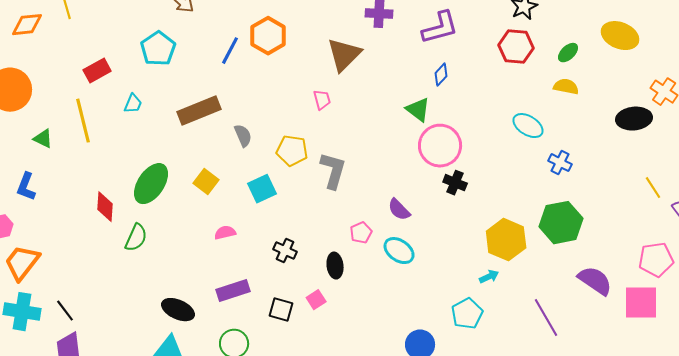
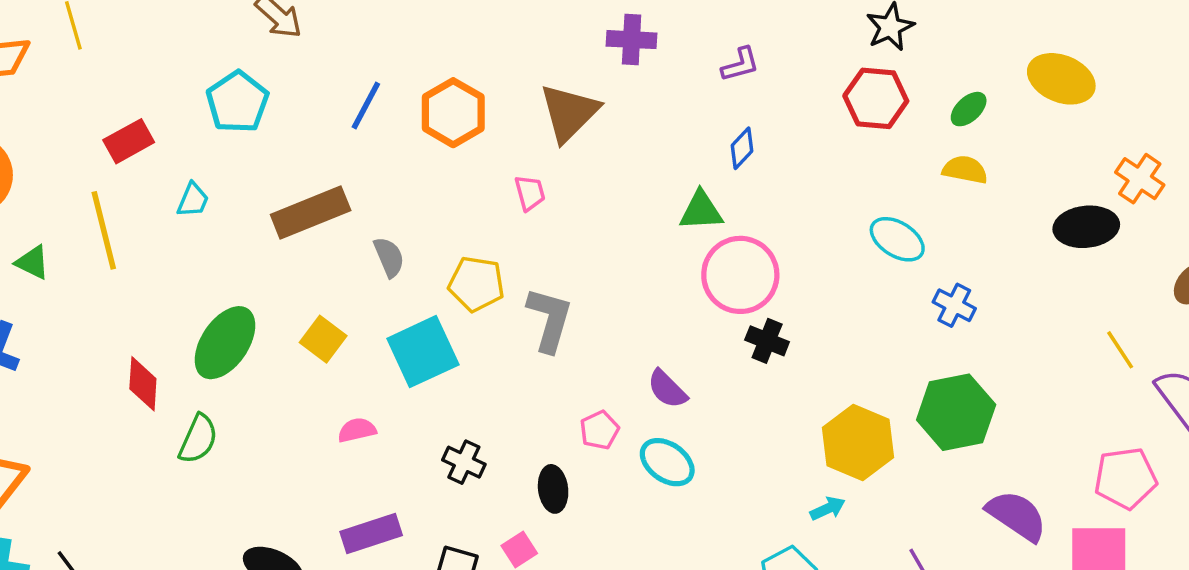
purple L-shape: (440, 28) -> (740, 65), size x0.6
orange hexagon: (268, 36) -> (453, 113), moved
green triangle: (418, 110) -> (701, 211), turned -40
cyan square: (262, 189) -> (423, 352), size x1.4

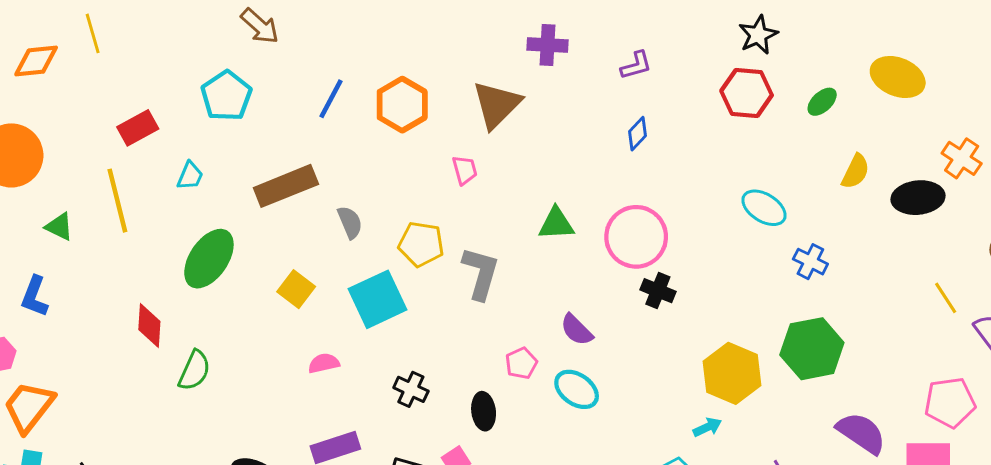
yellow semicircle: (965, 170) -> (856, 171), moved, turned 105
green triangle: (701, 211) -> (556, 224), moved
green ellipse: (225, 343) -> (209, 259), moved

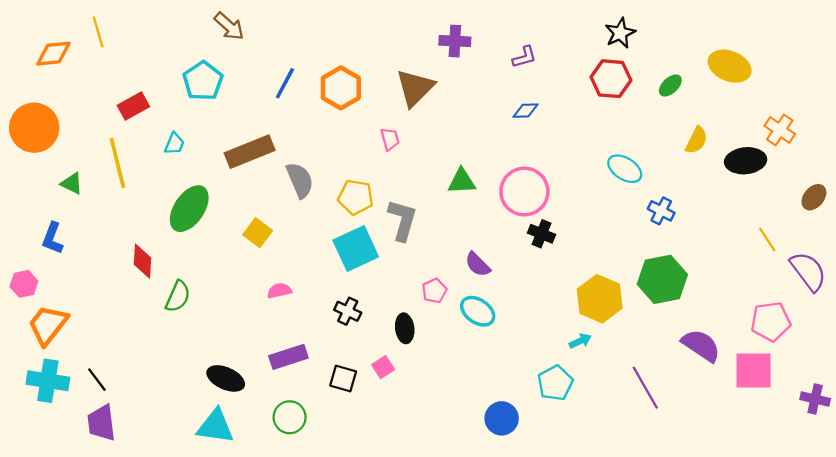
blue diamond: (638, 134) -> (526, 111), turned 45
gray semicircle: (350, 222) -> (300, 180), size x1.4
cyan square: (377, 299) -> (356, 249), moved

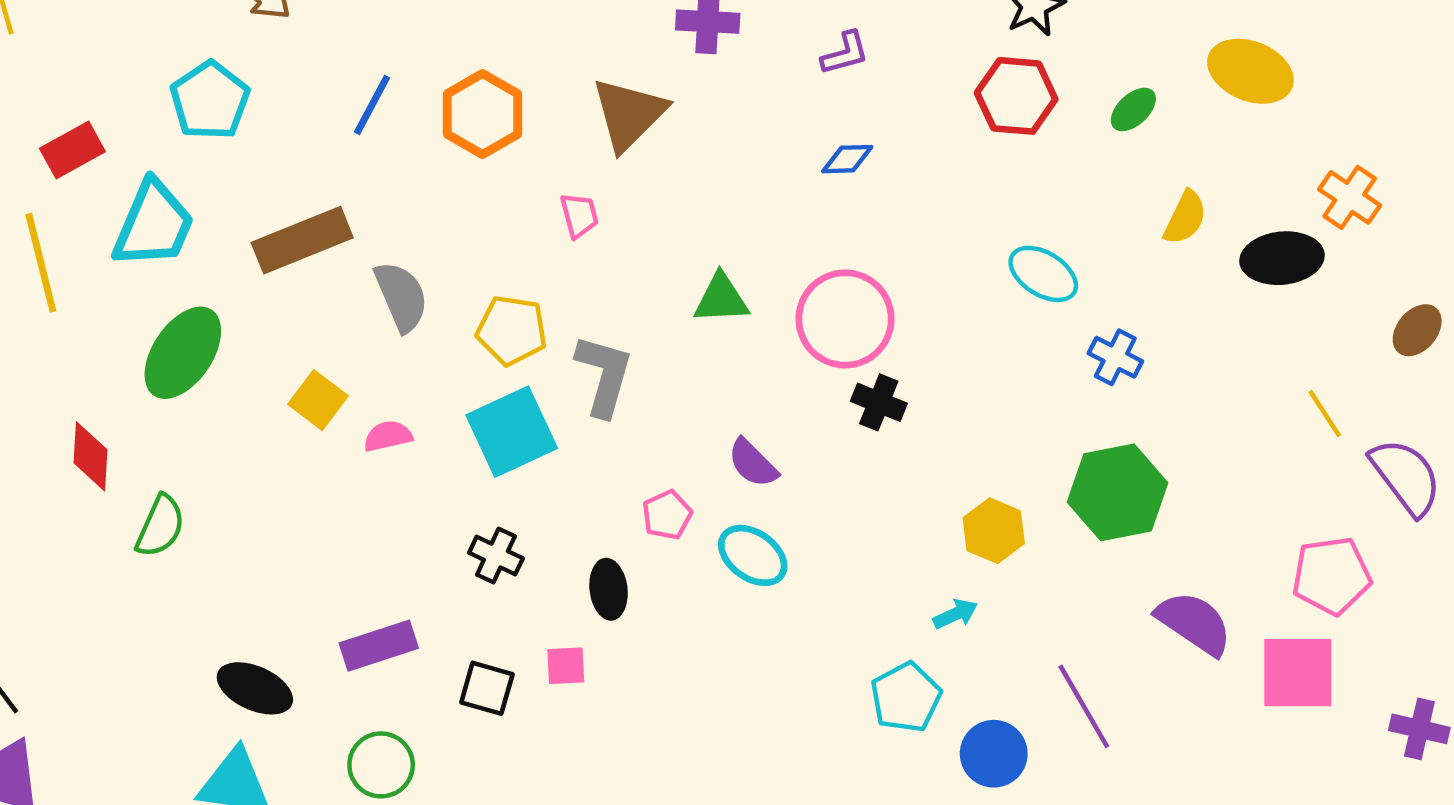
cyan trapezoid: (174, 144) -> (154, 224), size x2.0
pink semicircle: (279, 291) -> (388, 436), moved
yellow hexagon: (600, 299) -> (994, 531), size x0.7
pink square: (383, 367) -> (566, 666), turned 30
blue circle: (502, 418) -> (994, 754), moved

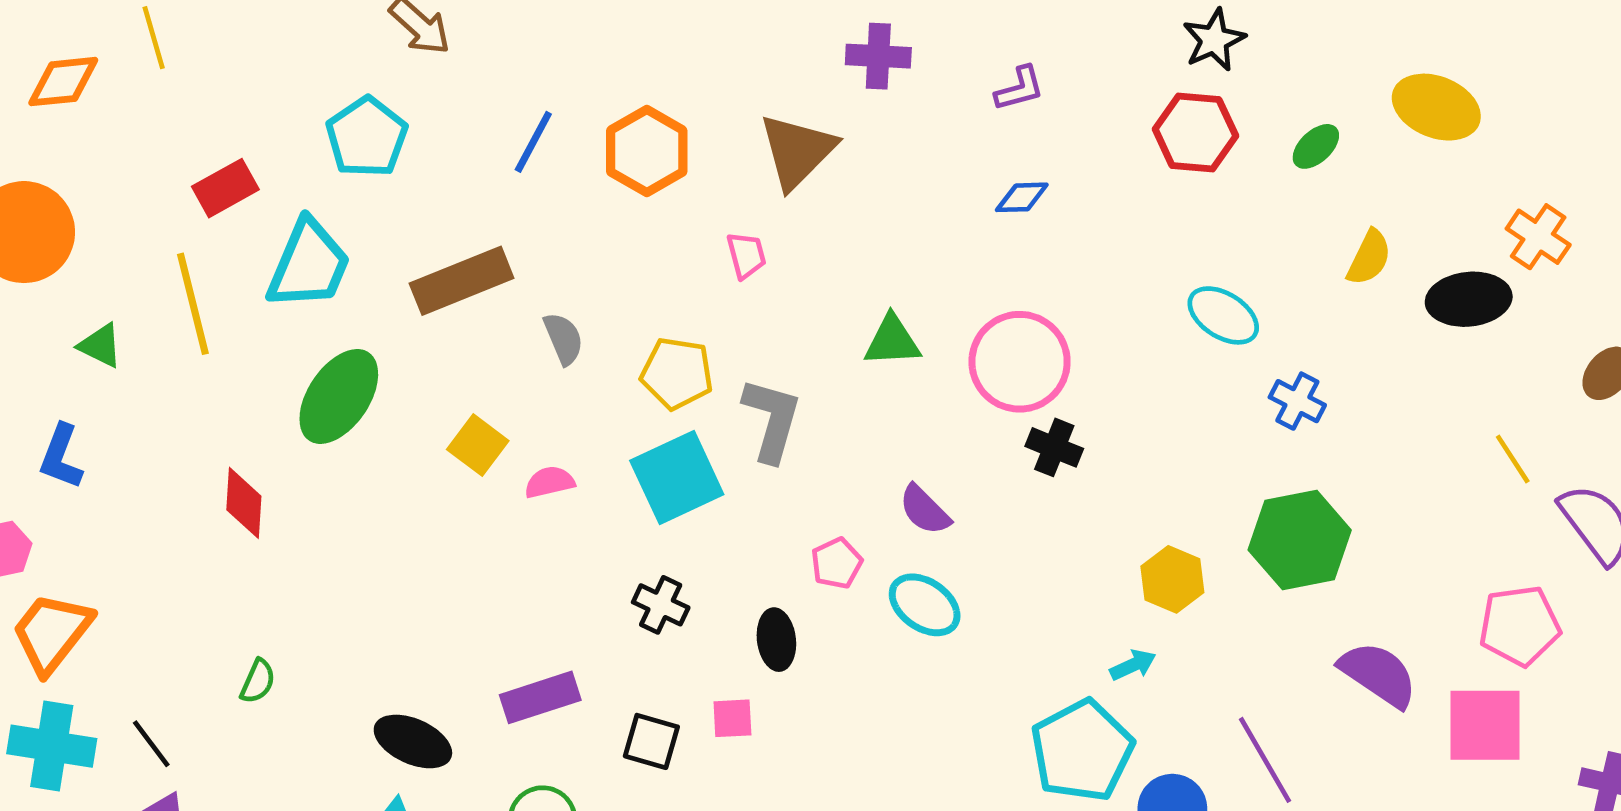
gray semicircle: (401, 296) -> (563, 339), size x0.7
green semicircle: (160, 526) -> (258, 681), moved, size x0.7
cyan pentagon: (906, 697) -> (1082, 751), size x1.4

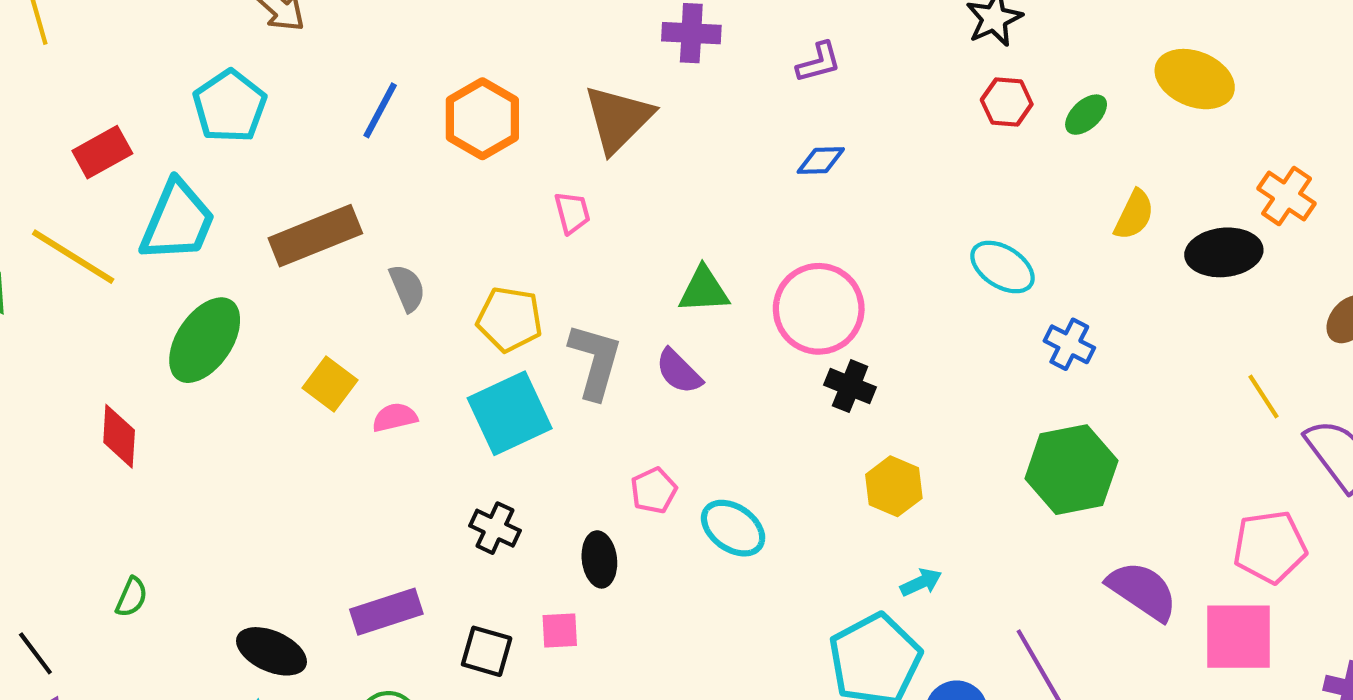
red hexagon: (1195, 133) -> (1007, 102), moved, size x0.7
yellow line: (193, 304) -> (73, 257), turned -44
purple semicircle: (925, 510) -> (679, 371), moved
yellow hexagon: (1172, 579) -> (894, 486), moved

